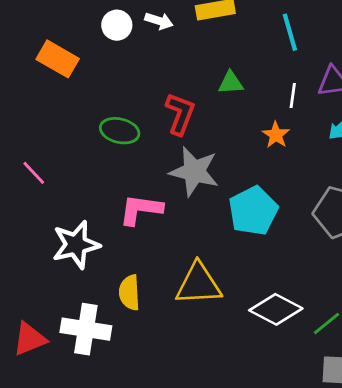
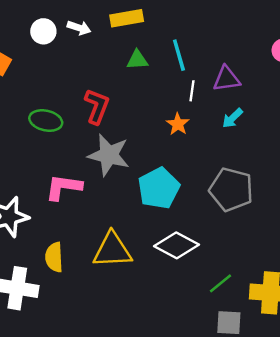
cyan line: (290, 32) -> (179, 55), moved
green triangle: (231, 83) -> (137, 60), moved
white diamond: (276, 309) -> (177, 245), moved

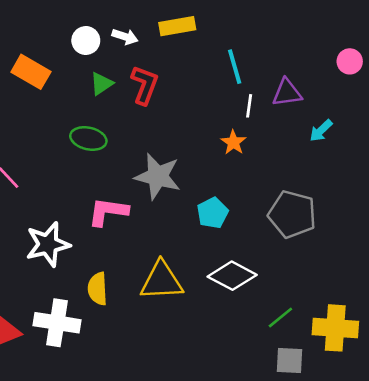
green triangle: (137, 60) -> (101, 84), moved, turned -30
red L-shape: (97, 106) -> (145, 85), moved
cyan arrow: (232, 118) -> (321, 131), moved
cyan pentagon: (159, 188) -> (213, 213), size x0.7

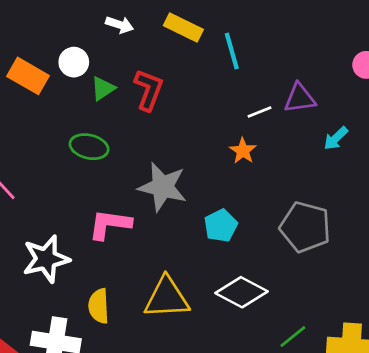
yellow rectangle: (177, 26) -> (183, 27), turned 36
white arrow: (125, 37) -> (120, 25), moved
white circle: (86, 41) -> (74, 62), moved
cyan line: (235, 67) -> (232, 51), moved
white line: (249, 106) -> (260, 112), turned 60

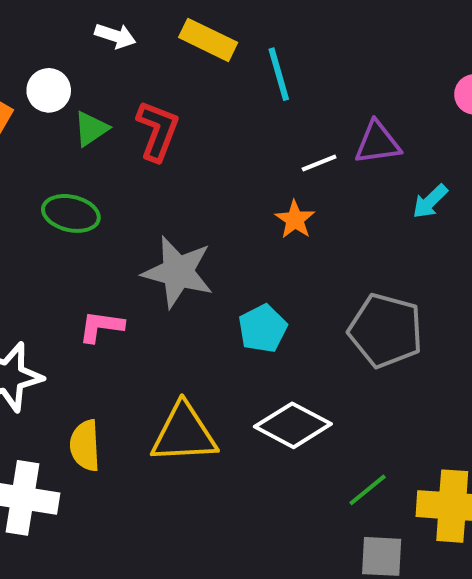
pink L-shape: (110, 224) -> (101, 326), size x0.7

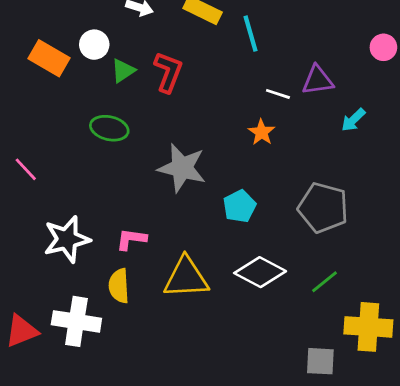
white line: (319, 163) -> (278, 94), turned 40
pink L-shape: (101, 326) -> (131, 239), moved
green line: (368, 490) -> (325, 282), moved

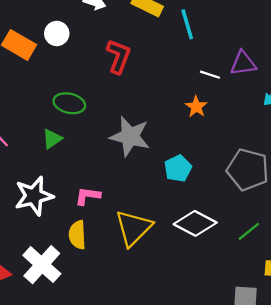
green triangle: (123, 71) -> (52, 139), moved
yellow triangle: (186, 278) -> (133, 228), turned -42
white cross: (76, 321) -> (42, 265), turned 33

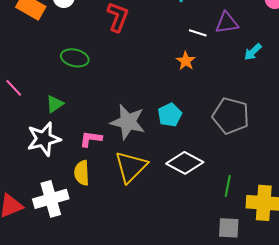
gray star: (130, 136) -> (128, 122), moved
green triangle: (52, 139) -> (55, 104), moved
green line: (249, 231) -> (228, 186), moved, turned -40
white cross: (42, 265) -> (51, 199), turned 32

